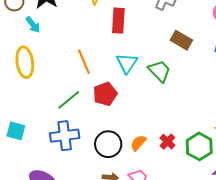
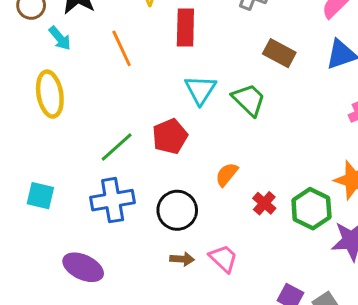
orange line: (84, 62) -> (122, 48), moved
orange semicircle: (138, 143) -> (227, 174), moved

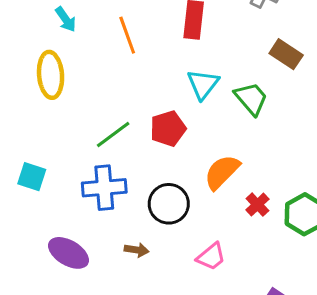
orange semicircle: (227, 174) -> (222, 172), size x1.5
pink trapezoid: (223, 258) -> (211, 257), turned 92
brown arrow: (182, 259) -> (137, 250), moved

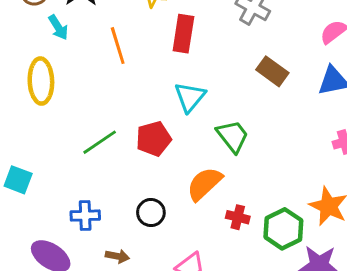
green trapezoid: (251, 99) -> (233, 136), moved
blue cross: (104, 188) -> (85, 216), moved, size x0.7
black circle: (169, 204) -> (151, 212), size x0.7
red cross: (257, 205) -> (238, 217), turned -35

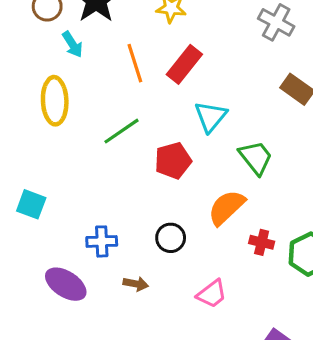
red rectangle: (183, 34) -> (184, 64), moved, turned 30
green line: (100, 142) -> (122, 131), moved

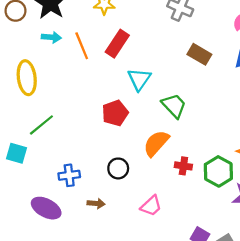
cyan arrow: (72, 44) -> (51, 37), moved, turned -48
green line: (122, 131) -> (41, 125), moved

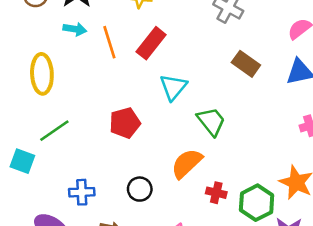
red pentagon: (115, 113) -> (125, 123), moved

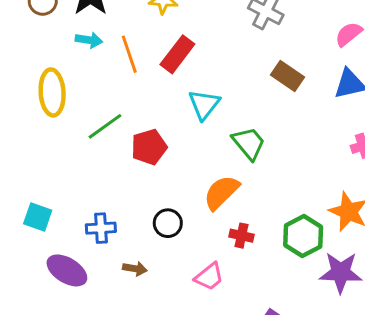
green line: (54, 131) -> (105, 126), moved
cyan square: (22, 161) -> (38, 217), moved
red cross: (216, 193) -> (241, 236), moved

